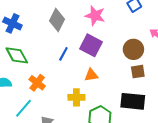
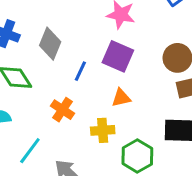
gray diamond: (57, 20) -> (50, 44), moved
orange cross: (37, 83) -> (62, 110), moved

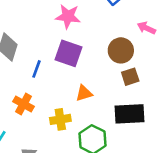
orange triangle: (121, 98) -> (84, 93), moved

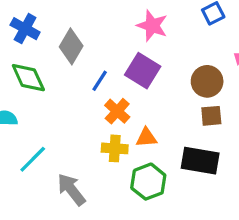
orange triangle: (84, 93) -> (146, 138), moved
orange cross: (24, 104) -> (117, 111), moved

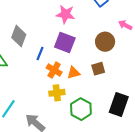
brown square: (211, 116) -> (98, 69), moved
orange triangle: (146, 138) -> (74, 73), moved
black rectangle: (200, 161) -> (119, 105), moved, turned -70

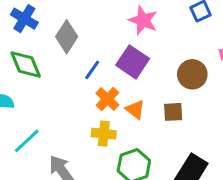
orange triangle: (74, 73) -> (135, 110), turned 40

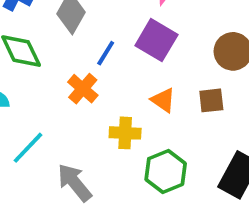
orange cross: (107, 99) -> (83, 89), moved

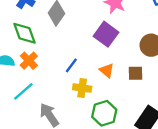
blue line: (106, 53) -> (71, 65), moved
orange cross: (83, 89) -> (29, 61), moved

